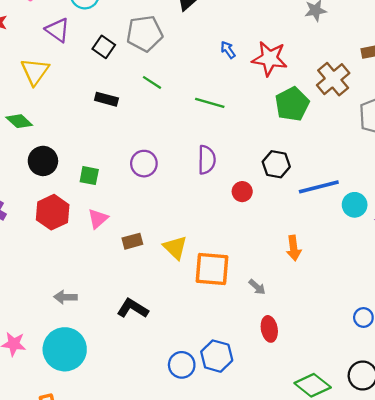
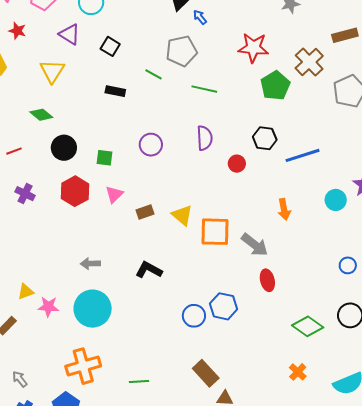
gray pentagon: (145, 34) -> (181, 51), moved
blue arrow: (228, 50) -> (200, 17), moved
cyan circle: (355, 205) -> (336, 200), moved
gray arrow: (257, 287) -> (255, 245), size x1.8

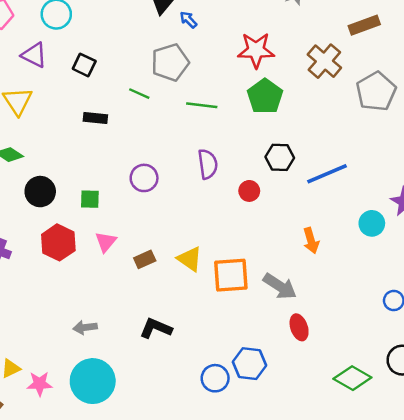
green pentagon: (275, 86) -> (265, 96), moved

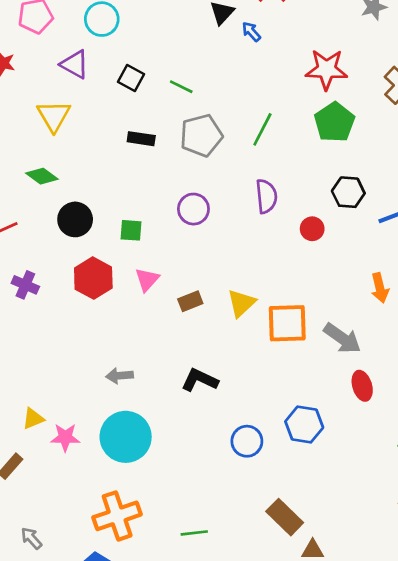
gray pentagon: (170, 62) -> (201, 135), moved
green line: (139, 94) -> (181, 87), moved
green line: (202, 105) -> (262, 129), turned -72
yellow triangle: (190, 259) -> (241, 303), turned 40
blue circle: (215, 378) -> (247, 441), moved

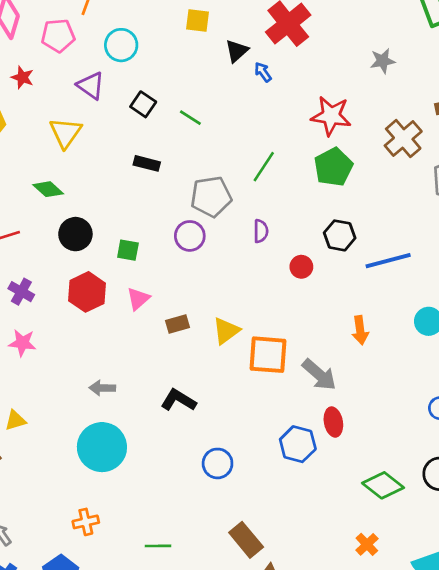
gray pentagon: (201, 135) -> (211, 197), moved
purple semicircle: (266, 196) -> (261, 231), size x0.7
blue hexagon: (304, 425) -> (298, 444), moved
pink star: (65, 437) -> (22, 343), moved
orange cross: (117, 516) -> (86, 522), size x0.6

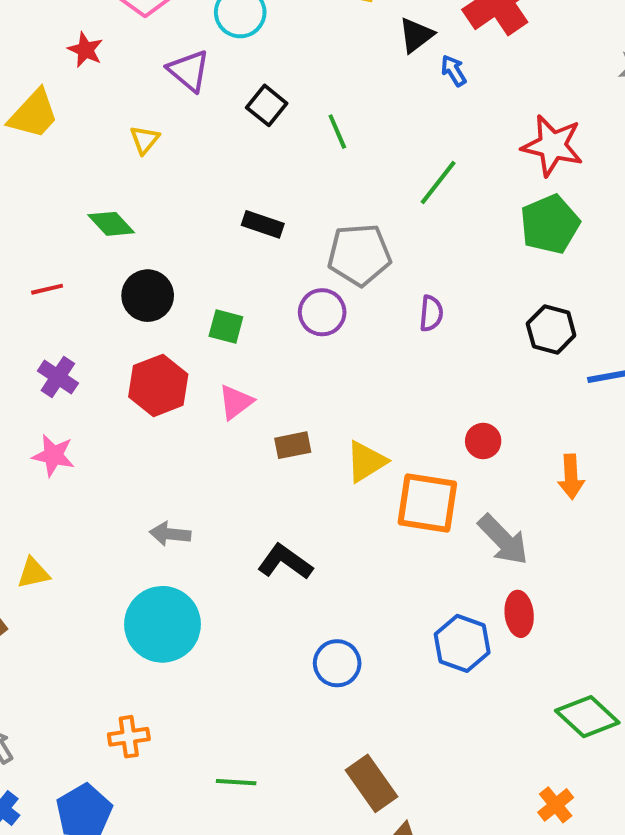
green line: (190, 118) -> (337, 132), turned 30
yellow triangle: (65, 133) -> (145, 140), size x0.6
black rectangle: (147, 163) -> (263, 224), moved
green line: (264, 167) -> (438, 183), moved
red circle: (301, 267) -> (483, 441), moved

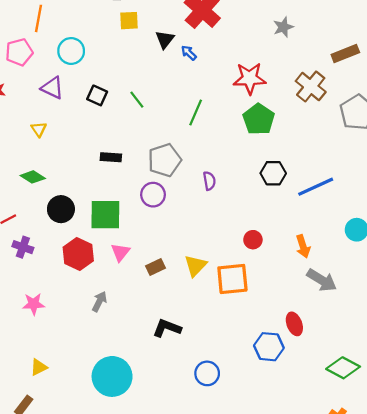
green square: (226, 326) -> (105, 215), size x1.8
purple cross: (58, 377) -> (23, 247), moved
gray arrow: (170, 534) -> (99, 301), moved, turned 126
gray arrow: (503, 540) -> (322, 280), moved

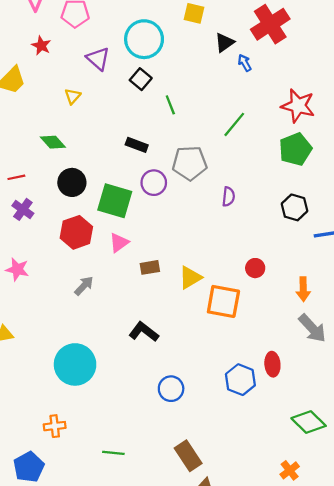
cyan circle: (71, 51) -> (144, 39), moved, size x1.4
green line: (137, 100) -> (170, 105), moved
purple circle: (153, 195) -> (154, 183), moved

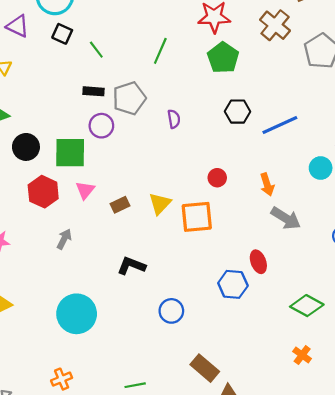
black rectangle: (137, 145) -> (93, 91), moved
orange cross: (55, 426) -> (62, 379), moved

